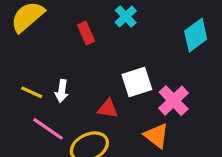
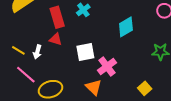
red rectangle: (86, 33) -> (57, 17), size x1.5
red triangle: (108, 109) -> (56, 39), moved

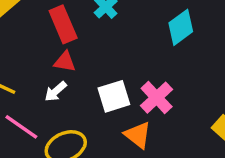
white arrow: (37, 52) -> (56, 91), moved, turned 40
white square: (85, 52) -> (114, 96), moved

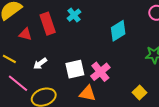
red triangle: (65, 62) -> (25, 34), moved
orange triangle: (138, 135) -> (87, 93), turned -30

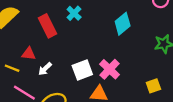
red triangle: (25, 34) -> (29, 54), moved
yellow square: (139, 93) -> (153, 86), turned 32

